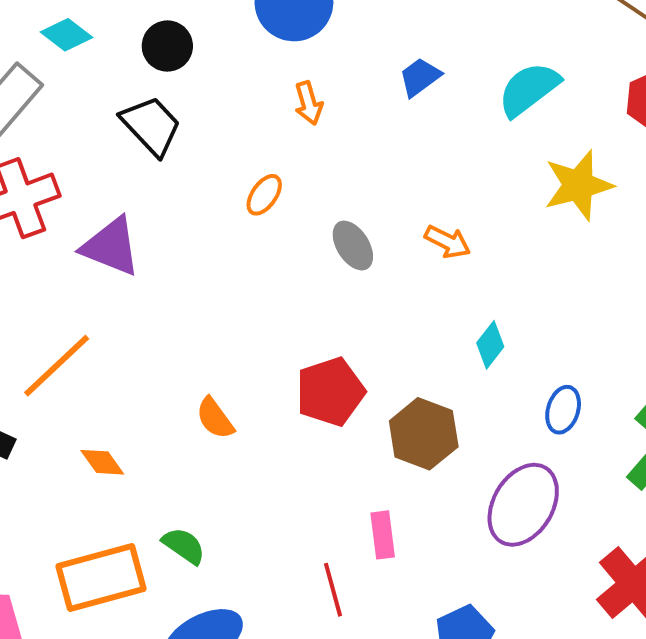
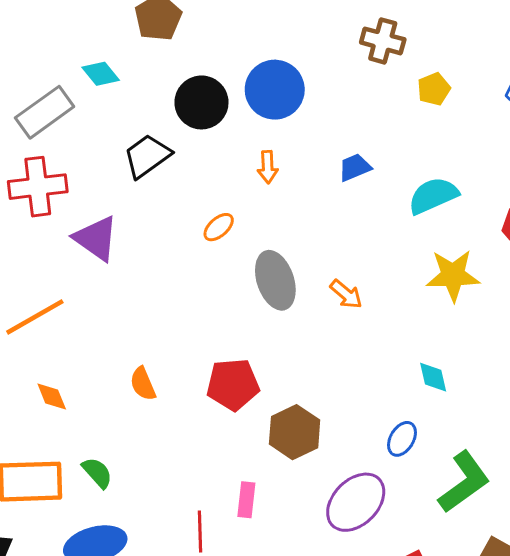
black circle: (167, 46) -> (201, 102), moved, size x1.4
black trapezoid: (151, 126) -> (147, 156), turned -96
gray ellipse: (353, 246) -> (275, 280), size x1.5
cyan diamond: (490, 345) -> (433, 377), moved, turned -64

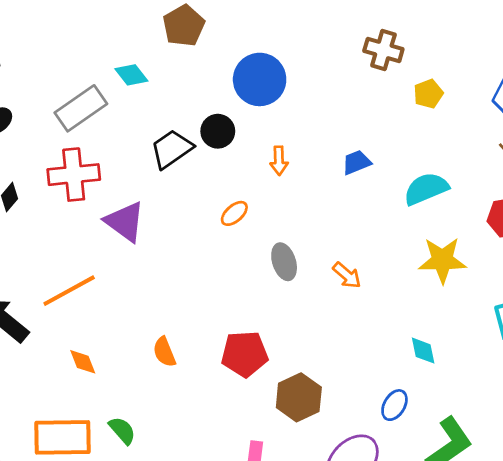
blue circle: (275, 90) -> (260, 79), moved
black circle: (201, 102) -> (218, 131), moved, size x0.7
gray ellipse: (275, 280) -> (284, 262), size x0.7

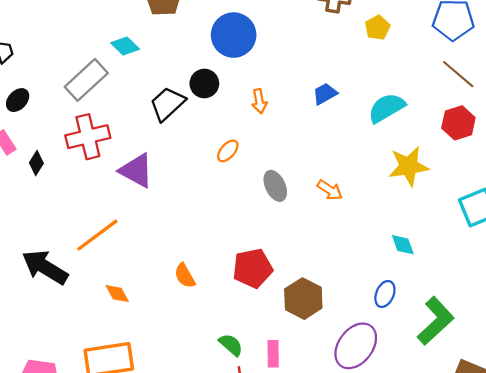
green semicircle: (122, 430) -> (231, 345), moved

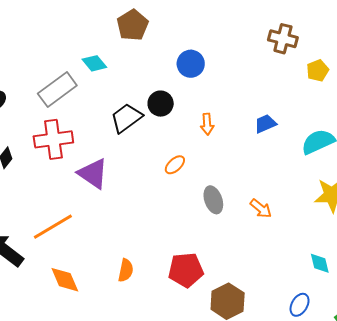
blue circle: (234, 35) -> (191, 64), size x0.7
orange semicircle: (185, 276) -> (126, 270), turned -145
orange diamond: (117, 294) -> (65, 280), size x1.4

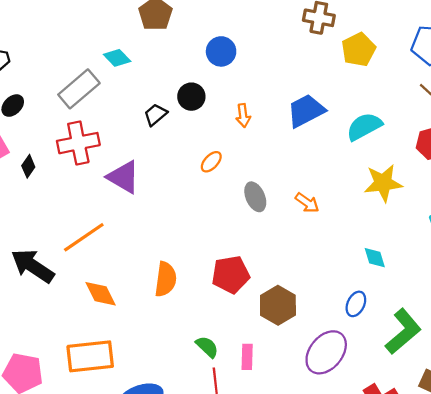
yellow pentagon: (318, 70) -> (359, 50), size x1.4
black trapezoid: (126, 118) -> (155, 115), size x0.7
blue trapezoid: (265, 124) -> (306, 111), size x1.6
orange semicircle: (126, 270) -> (166, 279), size x1.4

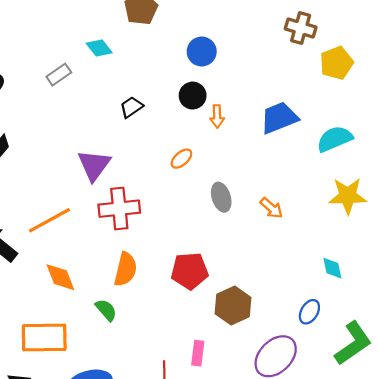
gray rectangle: (79, 89) -> (59, 75), size x0.6
black circle: (191, 97) -> (193, 96), moved
red cross: (78, 143) -> (119, 209), moved
purple triangle: (123, 177) -> (94, 165), turned 30
green semicircle: (207, 347) -> (106, 310), moved

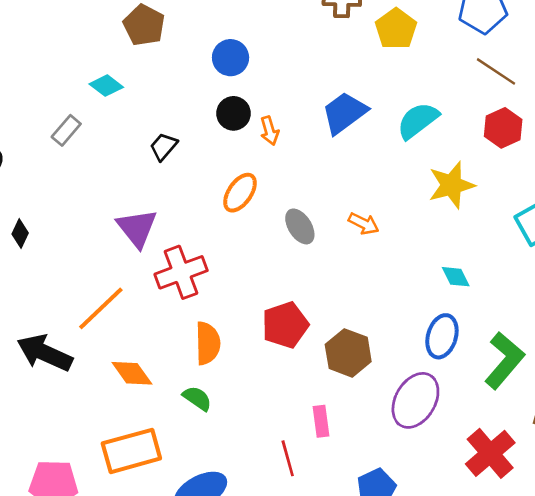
orange ellipse: (181, 159) -> (240, 193), size x1.4
blue ellipse: (309, 312) -> (442, 336), size x1.4

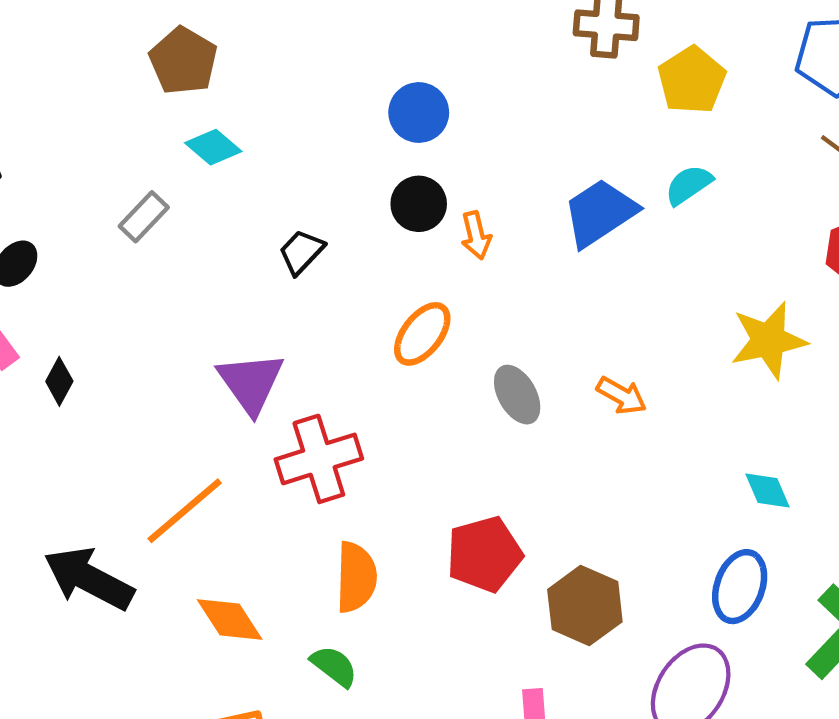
brown pentagon: (144, 25) -> (183, 61), moved
cyan semicircle: (418, 121) -> (689, 185), moved, size x0.7

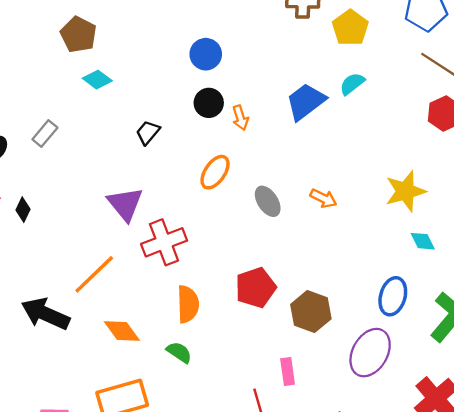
gray rectangle: (144, 217) -> (45, 134), moved
yellow star: (769, 340) -> (405, 191), moved
cyan diamond: (768, 490) -> (423, 241), moved

